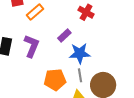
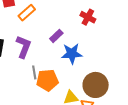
red cross: (86, 12) -> (88, 17), moved
gray line: (80, 75) -> (34, 72), moved

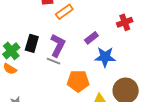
red cross: (88, 17) -> (125, 22), turned 35
gray line: (34, 72) -> (54, 61), moved, turned -64

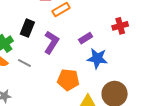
black rectangle: (32, 43) -> (27, 28), moved
gray line: (54, 61) -> (24, 63), moved

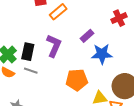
black rectangle: (27, 28) -> (28, 52), moved

